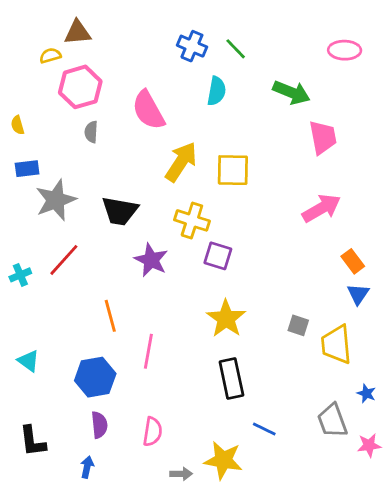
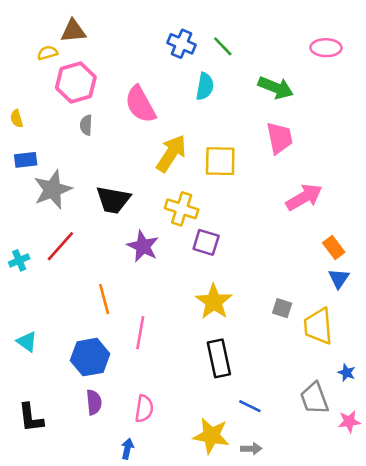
pink trapezoid: (323, 137) -> (280, 138), moved
blue arrow: (87, 467) -> (127, 449), moved
gray arrow: (181, 474) -> (251, 449), moved

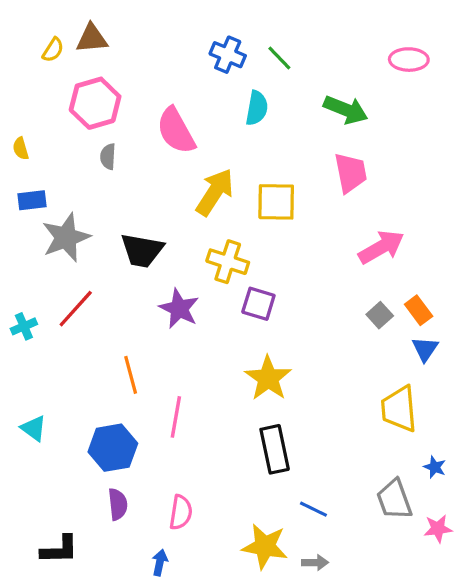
yellow semicircle: (47, 53) -> (53, 50), moved, turned 138
gray square: (282, 308) -> (380, 315), moved, turned 30
black L-shape: (31, 418) -> (59, 550), moved, turned -84

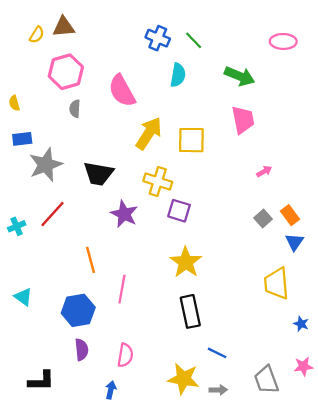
pink arrow: (381, 247) -> (264, 171), size x0.5
gray trapezoid: (394, 499) -> (266, 380), moved

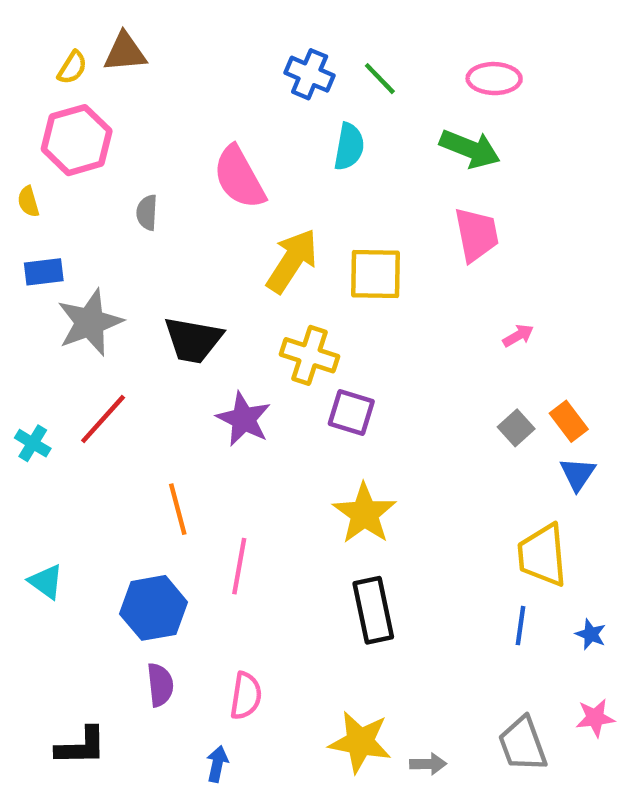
pink ellipse: (283, 41) -> (494, 79), moved
pink hexagon: (66, 72) -> (77, 140), moved
cyan cross: (17, 226) -> (33, 443), turned -36
blue line: (217, 353) -> (520, 626), moved, turned 72

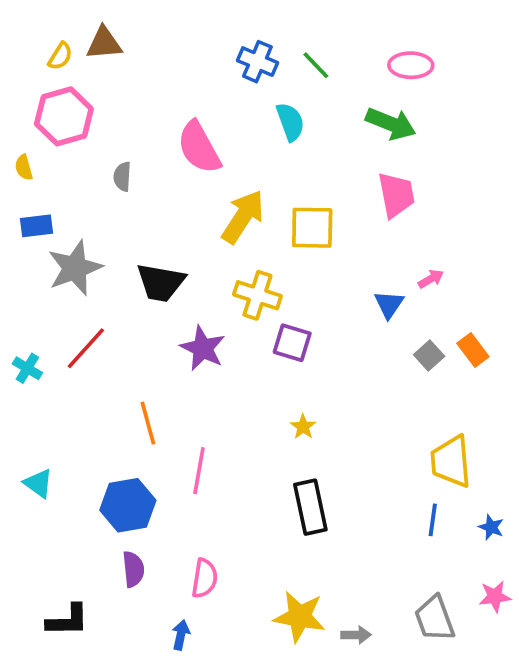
cyan semicircle: (349, 147) -> (290, 122), turned -30
blue triangle: (578, 474) -> (389, 304), moved
yellow star: (364, 514) -> (303, 427), size x0.5

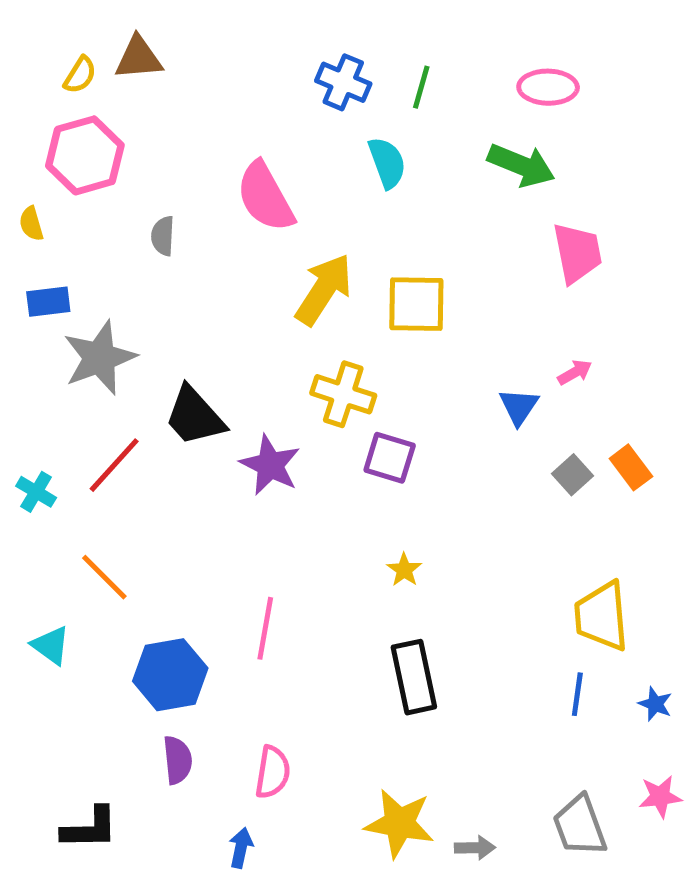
green line: (316, 65) -> (421, 87), turned 60
pink trapezoid: (396, 195) -> (577, 253), moved
black trapezoid: (161, 283) -> (195, 416), moved, turned 38
orange line: (148, 423) -> (104, 577), moved, turned -30

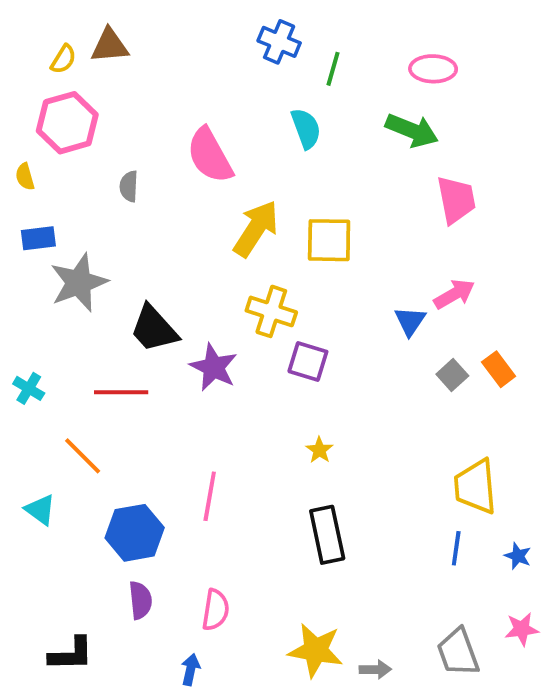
blue cross: (343, 82) -> (279, 42), moved
pink arrow: (575, 372) -> (454, 294), size x1.5
red line: (114, 465) -> (121, 392), moved, turned 48

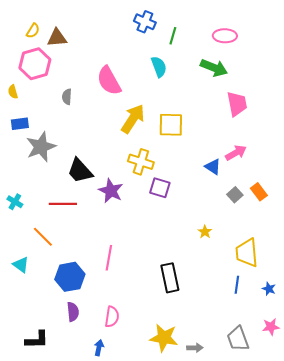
brown triangle: (110, 46) -> (57, 38), moved
blue triangle: (410, 321) -> (213, 167), turned -30
yellow star: (319, 450) -> (205, 232), moved

